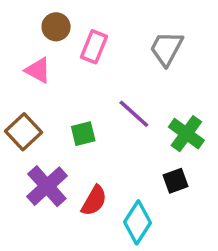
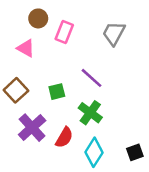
green cross: (186, 134) -> (90, 113), moved
black square: (176, 181) -> (135, 152), moved

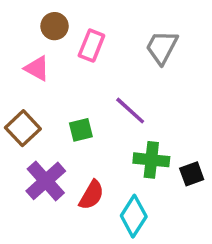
green cross: (90, 113) -> (151, 160), moved, turned -30
black square: (135, 152) -> (192, 174), moved

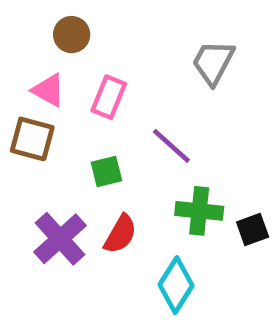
pink rectangle: (91, 45) -> (109, 97), moved
brown square: (23, 128) -> (32, 139), moved, turned -32
red semicircle: (91, 195) -> (120, 234), moved

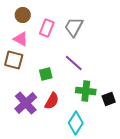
brown circle: (72, 35) -> (23, 15), moved
gray trapezoid: (213, 62) -> (74, 27), moved
pink rectangle: (109, 97) -> (47, 28), moved

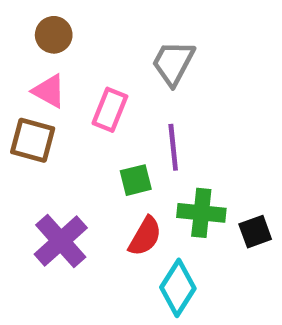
pink rectangle: (47, 28) -> (110, 110), moved
purple line: (74, 63) -> (173, 147), turned 42
green square: (46, 74) -> (136, 180), moved
red semicircle: (52, 101) -> (145, 236), moved

